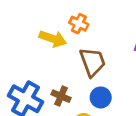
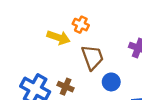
blue circle: (101, 97) -> (111, 82), moved

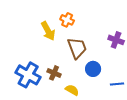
yellow arrow: (59, 37) -> (48, 31), turned 42

